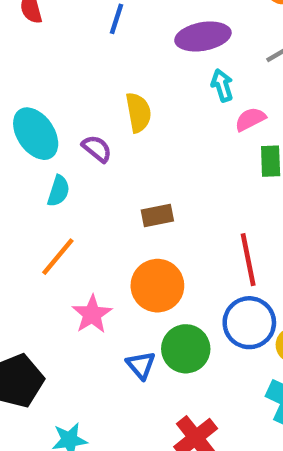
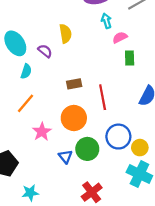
red line: (248, 260) -> (103, 97), moved

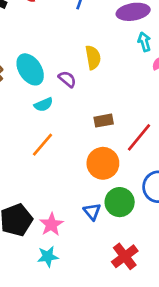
cyan semicircle: (26, 71) -> (44, 105), turned 48
red line: (103, 97) -> (139, 137), turned 50
pink star: (42, 132) -> (51, 224), moved

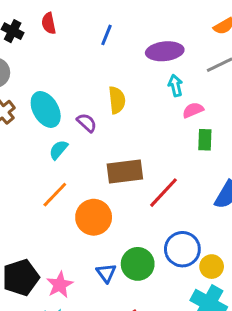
cyan semicircle: (44, 105) -> (58, 150), turned 150
brown rectangle: (104, 121) -> (125, 171), size x1.6
orange circle: (103, 163) -> (94, 217), moved

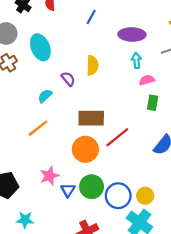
cyan ellipse: (46, 109) -> (40, 47), moved
orange circle: (94, 217) -> (85, 149), moved
blue circle: (182, 249) -> (118, 196), moved
pink star: (60, 285) -> (49, 176), moved

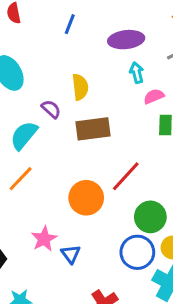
cyan semicircle: (45, 96) -> (24, 135), size x1.5
brown rectangle: (91, 118) -> (93, 129), moved
green circle: (92, 187) -> (150, 217), moved

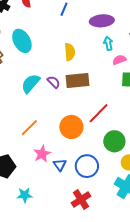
purple semicircle: (51, 109) -> (54, 82), moved
orange line: (21, 179) -> (29, 128), moved
blue circle: (137, 252) -> (87, 166), moved

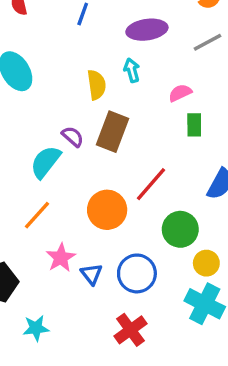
cyan arrow: (108, 43) -> (132, 70), moved
brown rectangle: (78, 80) -> (112, 132), turned -60
cyan semicircle: (31, 83) -> (45, 162), moved

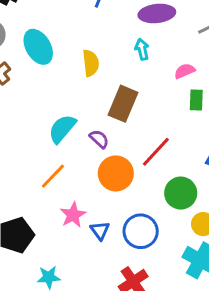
yellow semicircle: (97, 85) -> (91, 63), moved
purple semicircle: (73, 137) -> (99, 139), moved

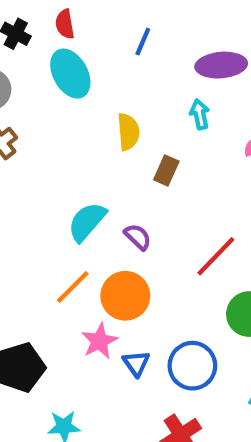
cyan ellipse: (38, 47) -> (70, 74), moved
brown rectangle: (123, 104) -> (166, 171), moved, size x0.6
orange circle: (116, 173) -> (125, 296), moved

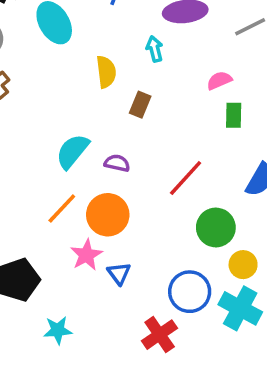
cyan arrow: (200, 114) -> (155, 49), moved
purple semicircle: (138, 237) -> (117, 163), turned -30
blue circle: (192, 366) -> (190, 292), moved

